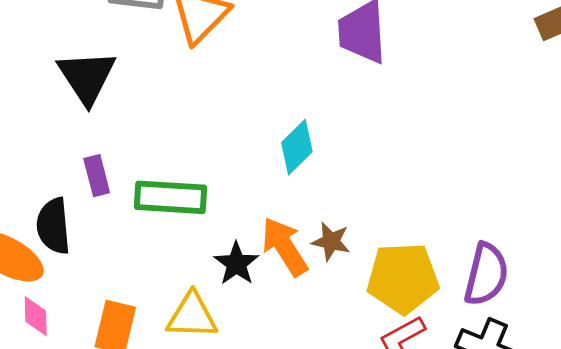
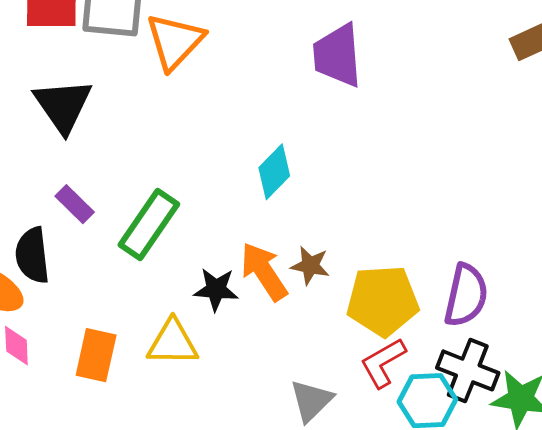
purple rectangle: (97, 176) -> (75, 204), turned -30
green rectangle: (170, 197) -> (149, 224), turned -58
black star: (236, 264) -> (216, 289), turned -30

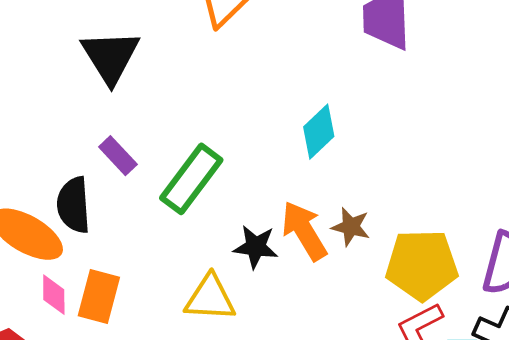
orange rectangle: (96, 355) -> (99, 296), moved

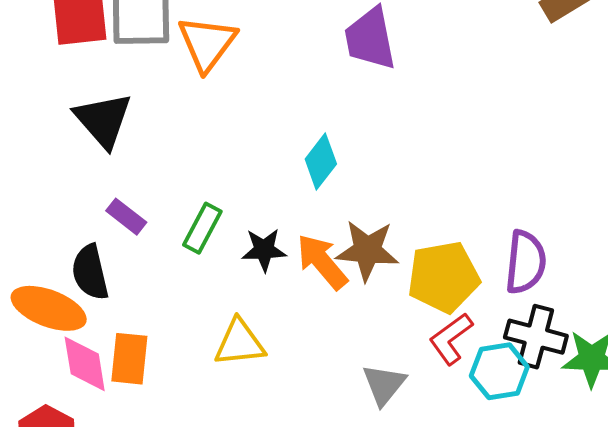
green rectangle: (191, 179) -> (202, 228), size x0.7
brown star: (351, 227) -> (367, 250), size x1.6
black star: (256, 247) -> (264, 250), moved
pink diamond: (54, 295) -> (85, 364), size x1.5

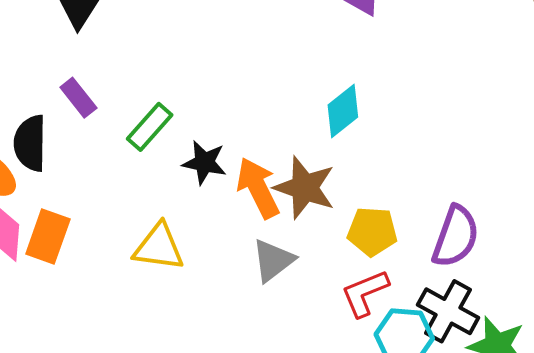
cyan diamond: (321, 162) -> (343, 111), moved
yellow pentagon: (443, 277) -> (372, 232), size x0.7
gray triangle: (384, 385) -> (273, 260), moved

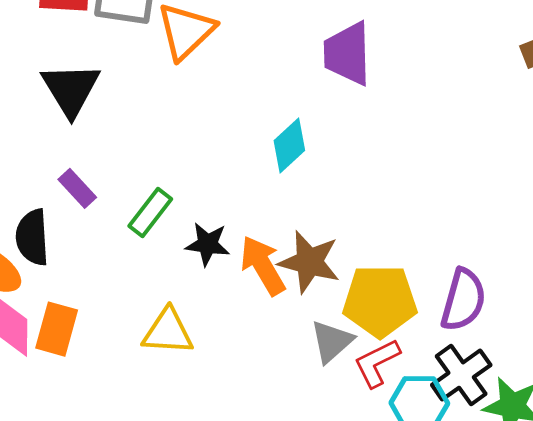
cyan diamond: (343, 111) -> (289, 146), moved
yellow pentagon: (372, 232) -> (380, 301), size x1.5
gray triangle: (273, 260) -> (332, 341), moved
black cross: (448, 311) -> (461, 375), turned 30

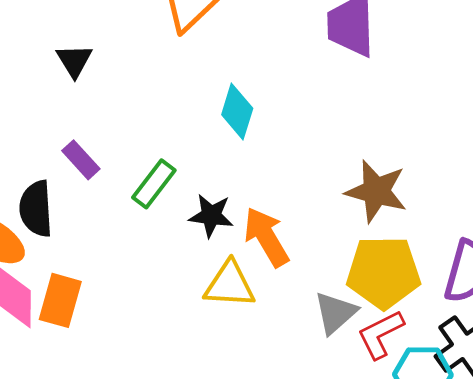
black triangle: (71, 89) -> (74, 61), size x0.6
cyan diamond: (289, 146) -> (237, 112), moved, turned -30
brown star: (309, 262) -> (376, 191), moved
yellow triangle: (168, 332) -> (230, 285), moved

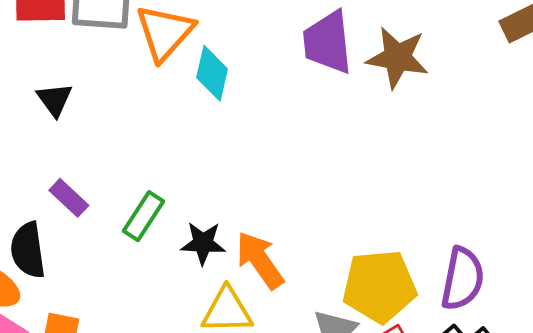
cyan diamond: (237, 112) -> (212, 73), moved
brown star: (376, 191) -> (397, 58), moved

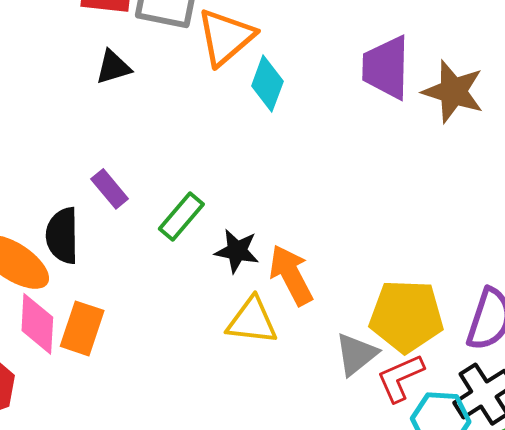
black triangle: (55, 100) -> (113, 67), moved, turned 42

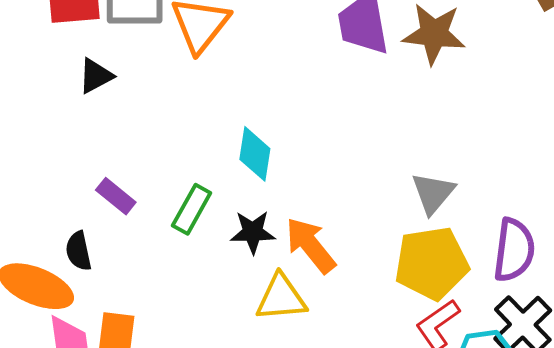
cyan diamond: (267, 84) -> (255, 154), moved
black semicircle: (62, 236) -> (79, 251), size x0.7
gray triangle: (356, 354) -> (433, 193), moved

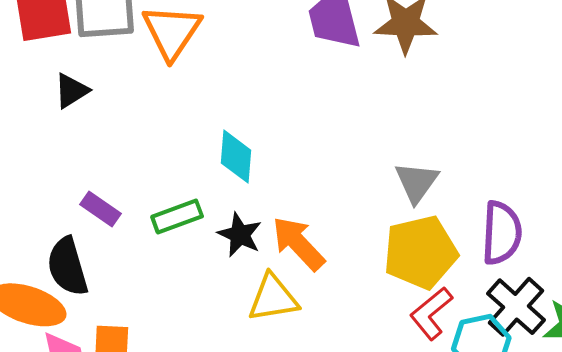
green rectangle: (192, 209) -> (177, 216), turned 45
black star: (253, 232) -> (240, 235), turned 30
black semicircle: (79, 251) -> (67, 267), size x1.5

